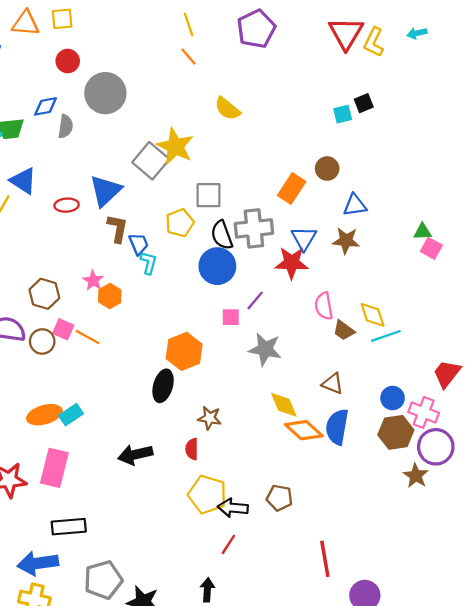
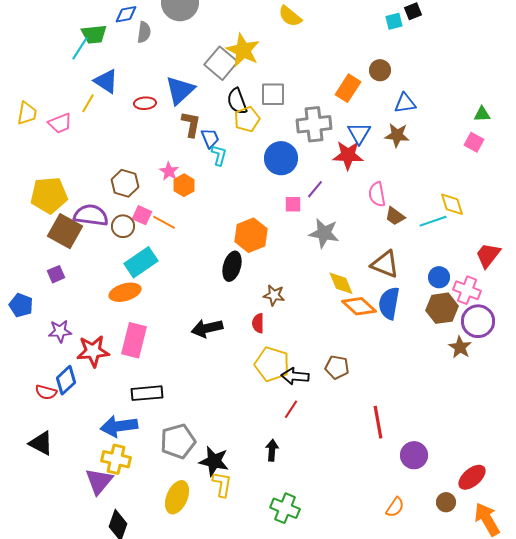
green triangle: (422, 232) -> (482, 114), moved
black semicircle: (222, 235) -> (237, 101), moved
yellow diamond: (373, 315) -> (452, 204), moved
brown triangle: (333, 384) -> (385, 264), size x1.4
cyan rectangle: (71, 415) -> (141, 262), moved, size x1.5

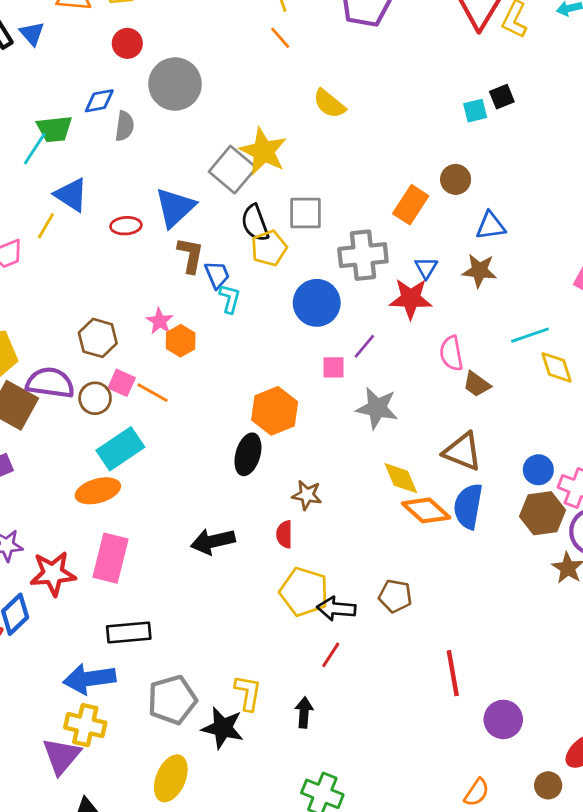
blue triangle: (359, 133) -> (426, 268), size x0.7
cyan line: (433, 221) -> (530, 335), moved
yellow L-shape: (222, 484) -> (248, 693), moved

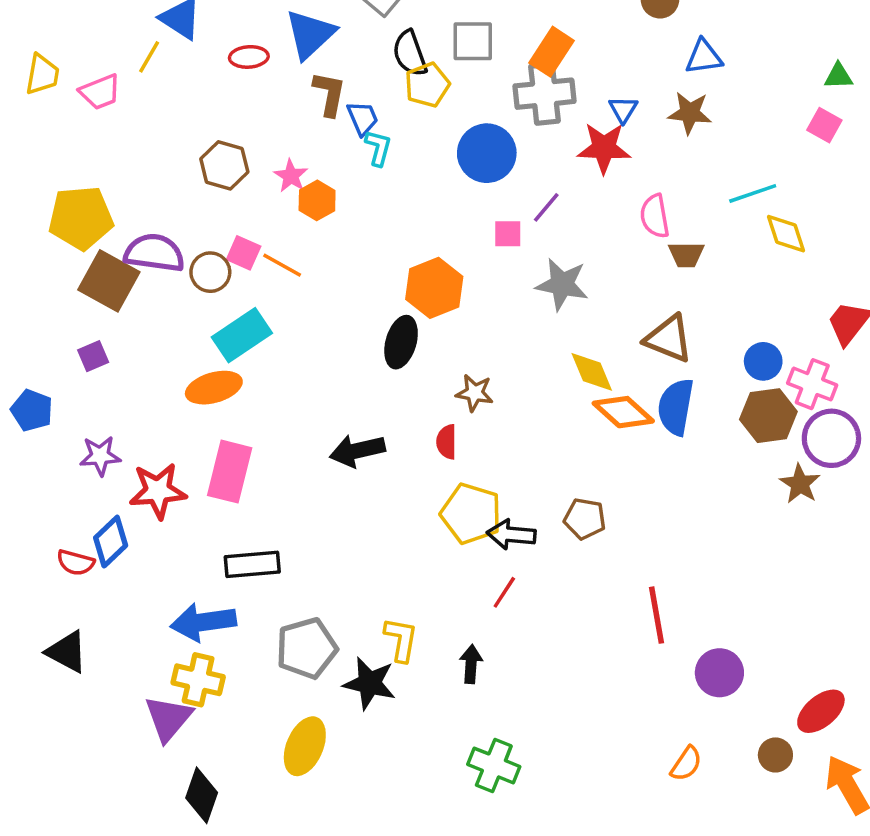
orange rectangle: (411, 205) -> (551, 52), moved
brown hexagon: (98, 338) -> (224, 165), moved
brown trapezoid: (477, 384) -> (686, 255), turned -36

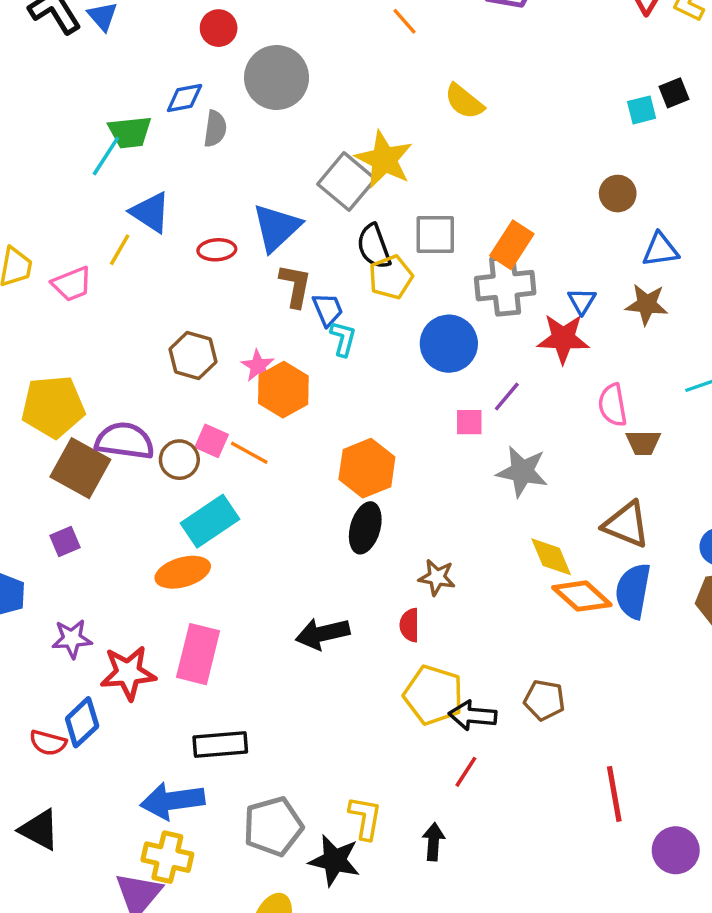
orange hexagon: (317, 200) -> (283, 390), size x1.4
orange hexagon: (434, 288) -> (367, 468), moved

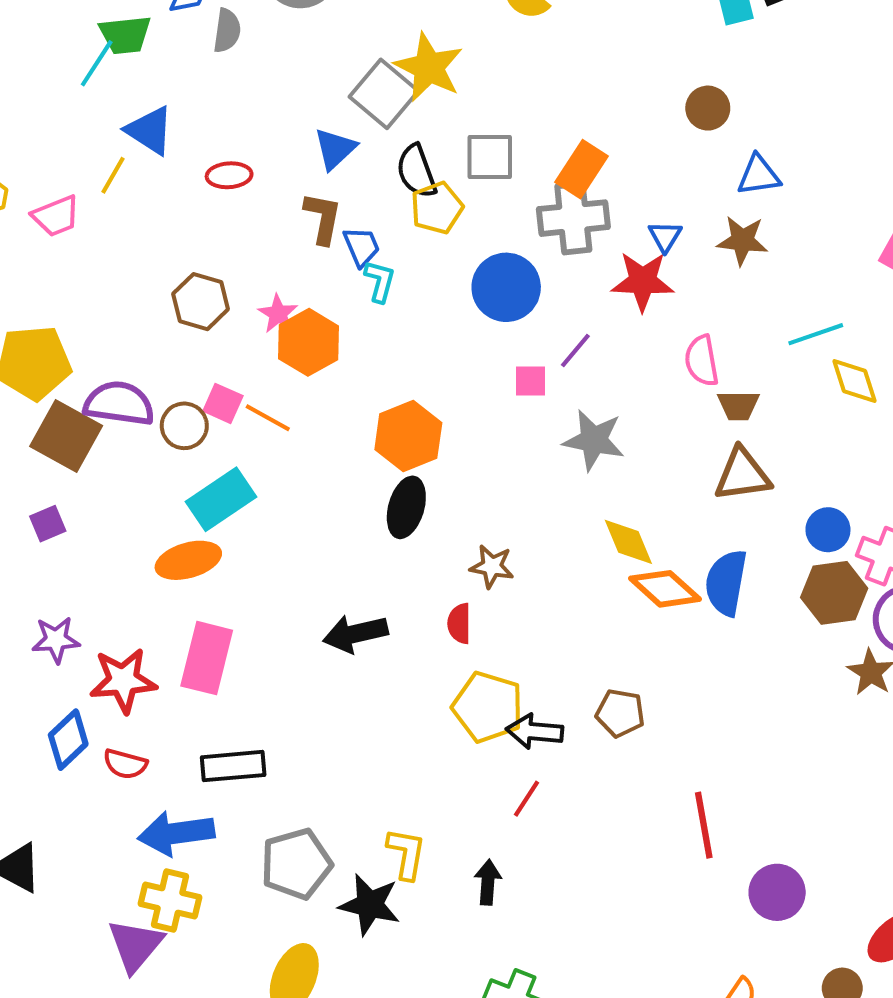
blue triangle: (277, 228) -> (335, 149), moved, size x0.7
brown triangle: (626, 524) -> (742, 475), moved, turned -30
red semicircle: (48, 743) -> (125, 764), moved

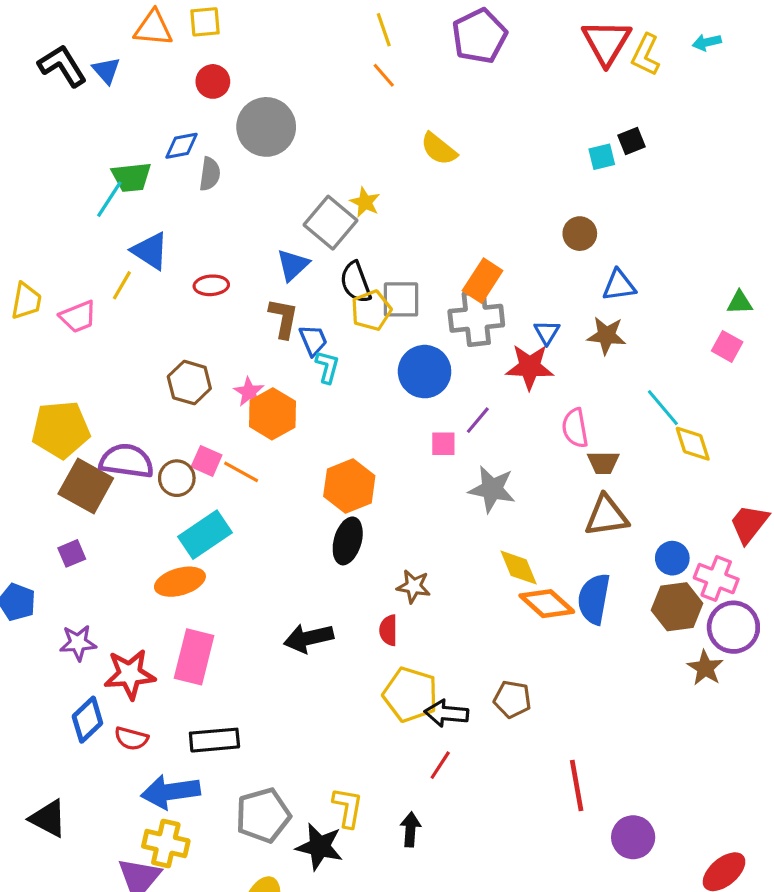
yellow star: (429, 67) -> (365, 202), size x0.6
gray square: (490, 157) -> (401, 299), moved
cyan line: (816, 334) -> (663, 408), turned 69

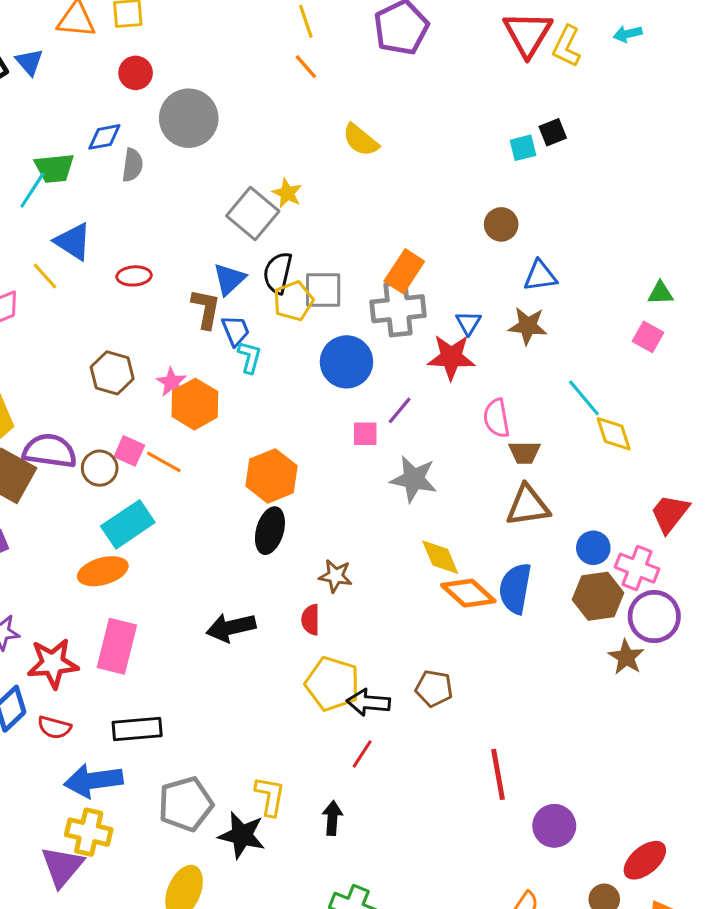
blue triangle: (293, 265) -> (229, 279), moved
black semicircle: (356, 282) -> (278, 273), turned 33
yellow line: (122, 285) -> (45, 276), turned -72

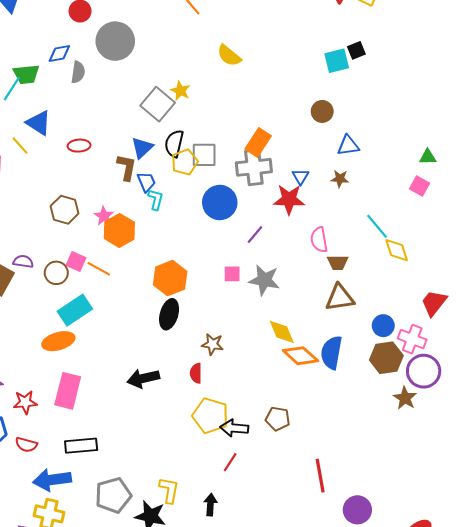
cyan square: (523, 148) -> (337, 61), size x1.4
brown star: (528, 326) -> (340, 179), size x0.7
pink square: (365, 434) -> (232, 274), moved
purple semicircle: (50, 451) -> (23, 261), size x0.6
red star: (53, 663) -> (25, 402), size x0.7

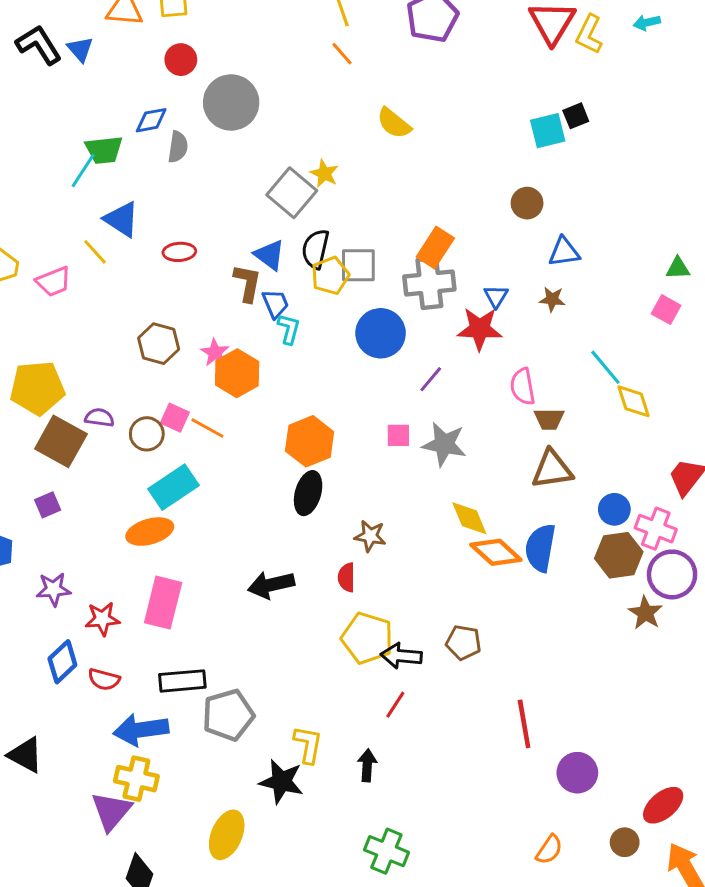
blue triangle: (142, 148) -> (270, 255), turned -40
gray pentagon: (113, 495) -> (228, 715), moved

